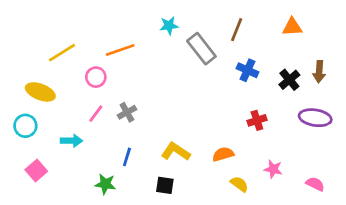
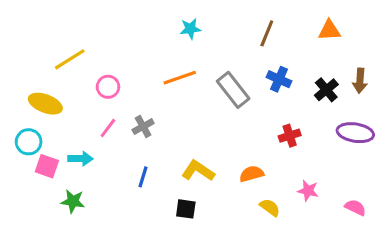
gray rectangle: (201, 49) -> (233, 90), moved
orange line: (120, 50) -> (180, 78), moved
pink square: (36, 170) -> (47, 166), moved, turned -30
green star: (105, 184) -> (73, 201), moved

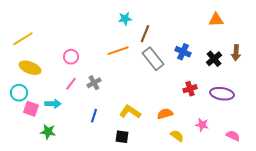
brown line: (267, 33) -> (145, 34), moved
yellow line: (70, 59) -> (23, 39), moved
purple ellipse: (355, 133) -> (222, 94), moved

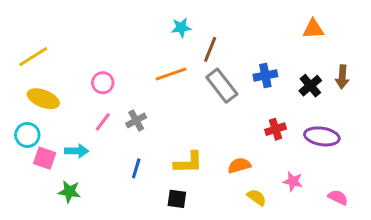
blue cross: (183, 52) -> (265, 75), turned -35
yellow L-shape: (130, 112) -> (188, 163), turned 145

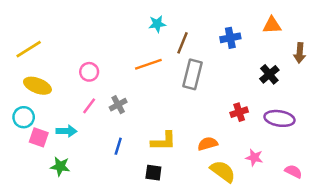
blue cross: (265, 75) -> (230, 38), moved
brown arrow: (342, 77) -> (300, 53), moved
gray rectangle: (222, 86) -> (193, 74), turned 52
yellow semicircle: (257, 197) -> (223, 171), size x1.5

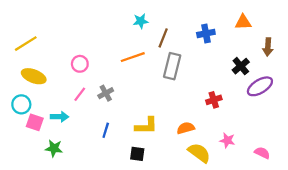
purple ellipse: (279, 118) -> (260, 86), moved, turned -40

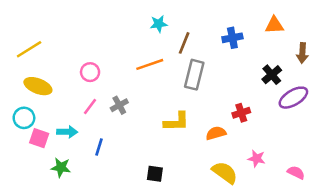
yellow L-shape: (146, 126) -> (176, 122), moved
orange semicircle: (186, 128) -> (216, 133), moved
blue line: (106, 130) -> (99, 147), moved

